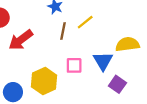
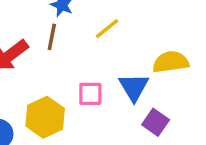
brown line: (63, 31) -> (52, 37), moved

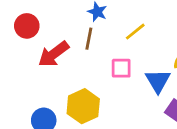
pink square: (90, 94) -> (121, 68), moved

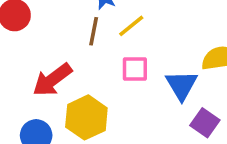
yellow line: (135, 32) -> (131, 26), moved
red arrow: (54, 54) -> (52, 80), moved

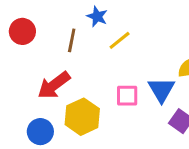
brown line: (94, 31) -> (72, 40), moved
pink square: (135, 69) -> (127, 96), moved

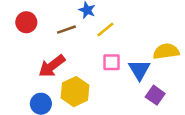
brown line: (72, 40) -> (66, 30), turned 60
pink square: (127, 96) -> (111, 62), moved

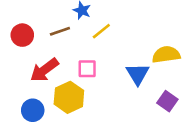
red circle: (26, 22) -> (22, 35), moved
pink square: (111, 62) -> (87, 69), moved
purple square: (155, 95) -> (167, 101), moved

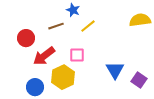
red circle: (22, 35) -> (26, 38), moved
yellow semicircle: (166, 55) -> (140, 20), moved
blue triangle: (138, 74) -> (115, 70), moved

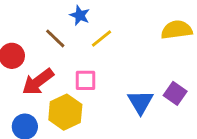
brown line: (56, 26) -> (55, 38), turned 63
purple square: (139, 80) -> (175, 93), moved

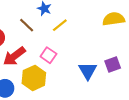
pink square: (86, 80) -> (48, 55), turned 35
purple square: (175, 93) -> (113, 64), turned 35

